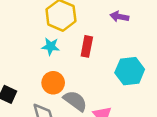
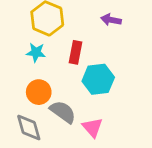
cyan hexagon: (130, 71) -> (98, 79), moved

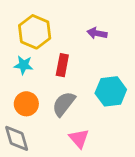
cyan hexagon: (98, 79) -> (111, 91), moved
gray semicircle: (63, 112) -> (64, 104), moved, turned -88

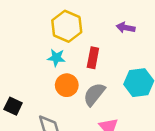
orange circle: (26, 104) -> (67, 85), moved

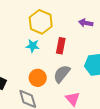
orange circle: (67, 85) -> (38, 78), moved

